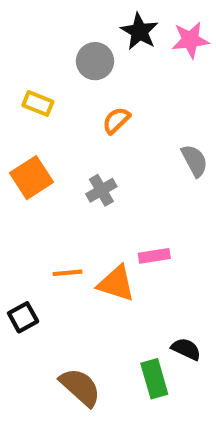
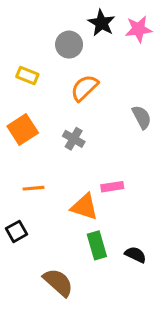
orange semicircle: (116, 120) -> (84, 88), size x1.4
gray cross: (101, 190) -> (74, 139), turned -30
orange line: (67, 273) -> (34, 188), moved
green rectangle: (154, 379) -> (97, 245), moved

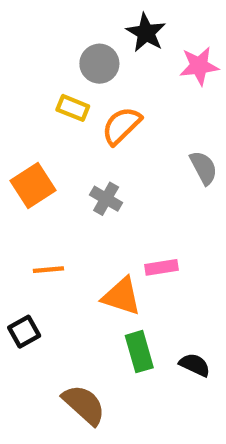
pink star: (139, 29) -> (199, 66), moved
yellow rectangle: (27, 75) -> (73, 108), moved

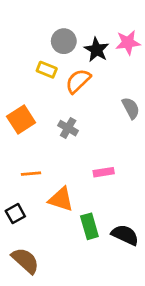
black star: (146, 33) -> (97, 50), moved
orange triangle: (122, 296) -> (61, 199), moved
black semicircle: (195, 365) -> (125, 235), size x1.4
brown semicircle: (84, 405) -> (25, 261), moved

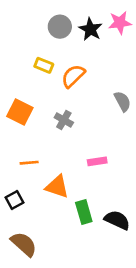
gray circle: (64, 41) -> (60, 27), moved
pink star: (128, 43) -> (120, 23), moved
black star: (97, 50) -> (90, 29), moved
orange square: (21, 119) -> (20, 112), turned -30

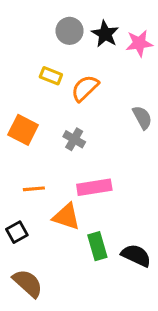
pink star: (120, 23) -> (139, 43), moved
pink rectangle: (97, 161) -> (94, 187), moved, size x1.5

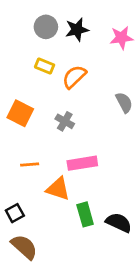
gray circle: (70, 31) -> (46, 27), moved
black star: (105, 34) -> (77, 30), moved, turned 30
black square: (17, 232) -> (15, 213), moved

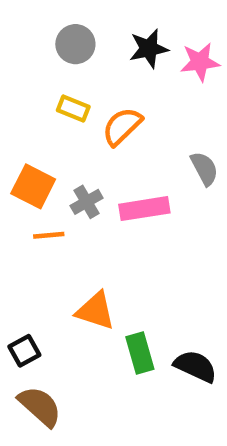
black star: (77, 30) -> (149, 49), moved
gray cross: (65, 121) -> (87, 202), moved, turned 30
pink rectangle: (82, 163) -> (144, 209), moved
orange line: (30, 165) -> (49, 235), moved

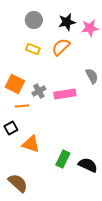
orange semicircle: (122, 126) -> (61, 47), moved
orange triangle: (95, 311) -> (31, 144), moved
black square: (24, 351) -> (11, 128), moved
green rectangle: (140, 353) -> (63, 159), turned 42

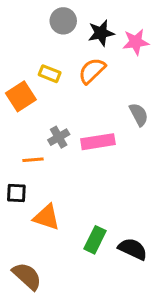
gray circle: (34, 20) -> (63, 21), moved
orange square: (15, 84) -> (21, 96), moved, turned 30
black square: (11, 128) -> (16, 193), turned 32

